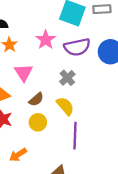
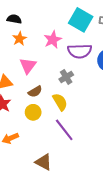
purple line: (75, 136) -> (64, 130), turned -50

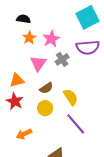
cyan square: (81, 20) -> (87, 17), turned 35
pink star: (53, 40) -> (51, 39), moved
gray cross: (66, 77) -> (62, 59), moved

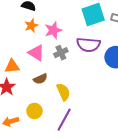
pink triangle: (38, 63) -> (36, 53), turned -42
yellow circle: (45, 108) -> (34, 111), moved
purple line: (76, 124) -> (64, 120), turned 60

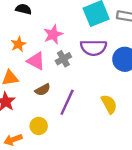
orange star: (31, 26) -> (18, 44), moved
yellow semicircle: (63, 92) -> (109, 104), moved
purple line: (64, 120) -> (67, 102), moved

